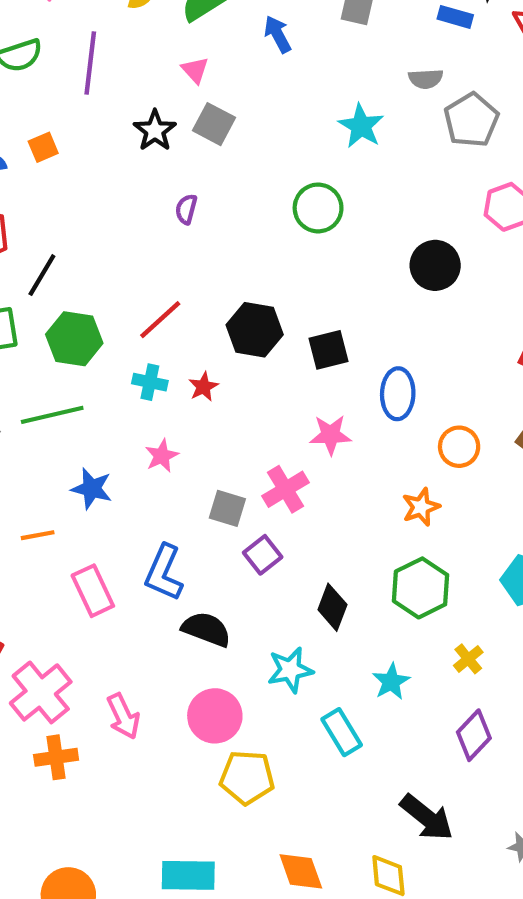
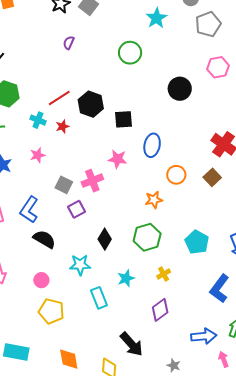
red line: (160, 320) -> (59, 98), moved
pink circle: (215, 716) -> (41, 280), size x0.6

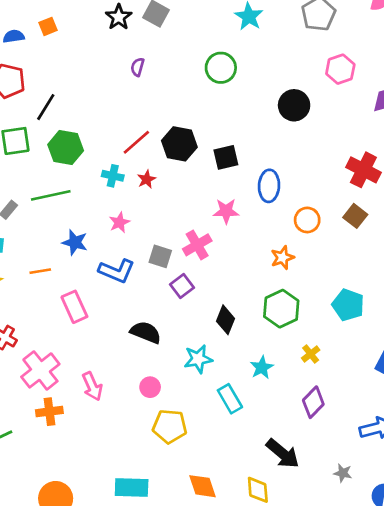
blue L-shape: (29, 210) -> (117, 271), moved, turned -92

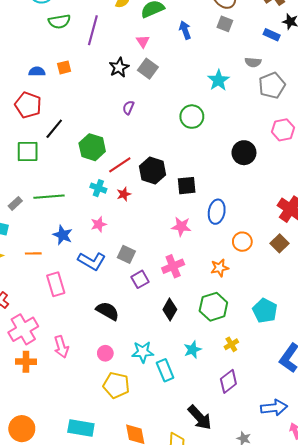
green hexagon: (66, 148) -> (92, 147), moved
pink cross: (197, 245) -> (173, 266), moved
cyan star: (198, 359) -> (143, 352), moved

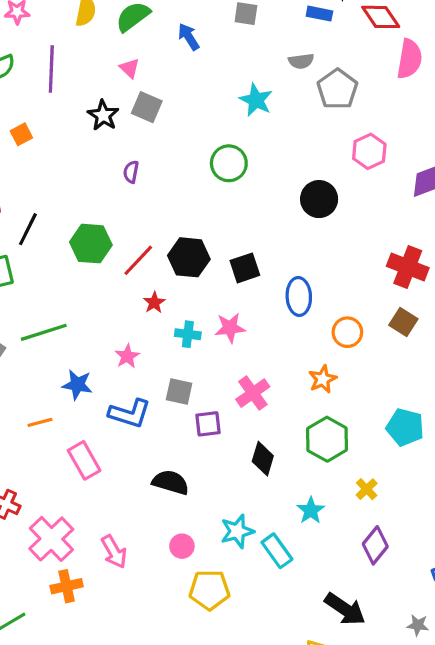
cyan cross: (98, 188) -> (188, 334), moved
pink star: (181, 227) -> (230, 328), moved
purple square: (140, 279) -> (208, 424), turned 36

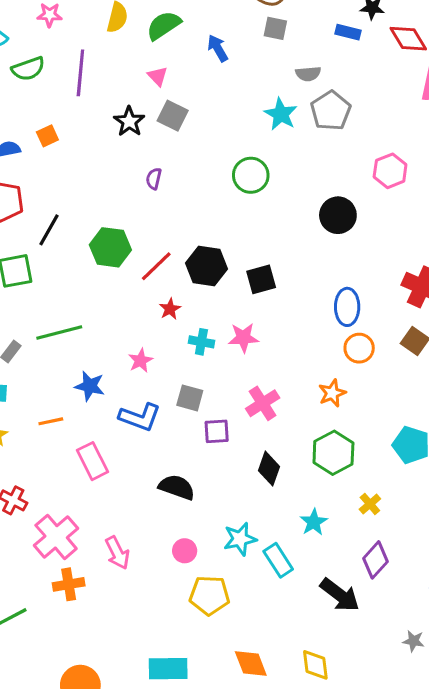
gray semicircle: (301, 61) -> (308, 74), moved
gray pentagon: (337, 89) -> (331, 111), moved
blue ellipse: (299, 296) -> (347, 307), moved
black arrow: (345, 609) -> (340, 595), moved

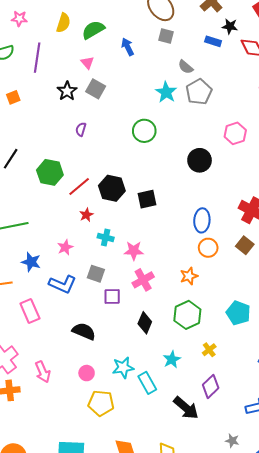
gray semicircle: (308, 74) -> (186, 67), turned 42
pink star: (243, 338) -> (134, 251), moved

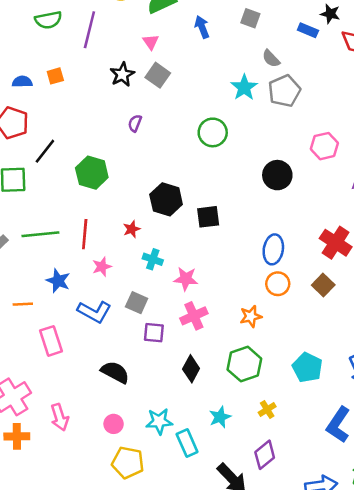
red line: (79, 187) -> (85, 234), moved, turned -50

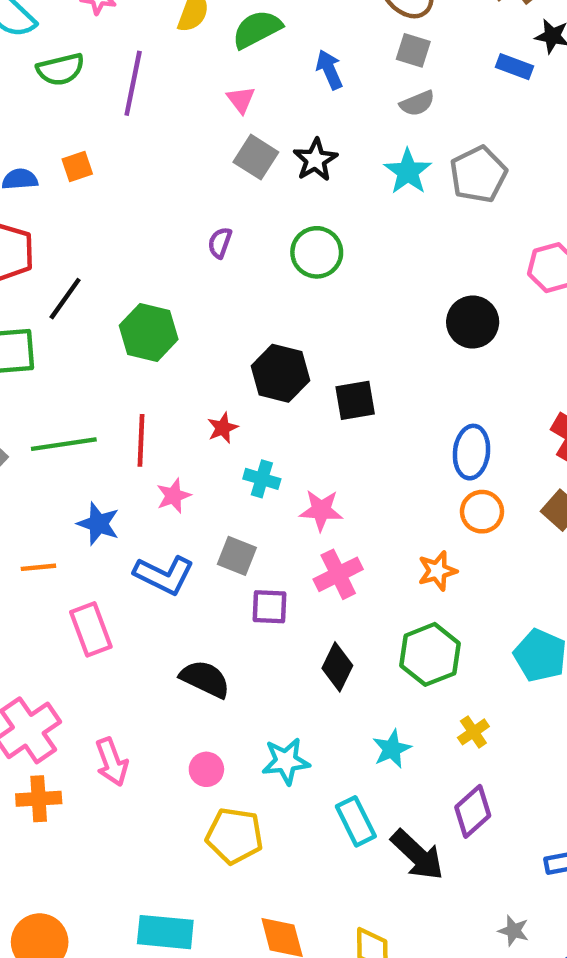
gray semicircle: (271, 59) -> (417, 103), moved, turned -66
black star: (122, 74) -> (315, 160), moved
green circle: (213, 132) -> (317, 252), moved
cyan rectangle: (187, 443) -> (356, 821), moved

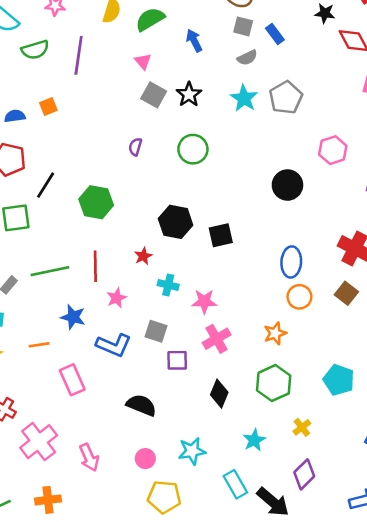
blue rectangle: (515, 67) -> (275, 34), moved, turned 36
orange cross: (39, 799) -> (48, 500), moved

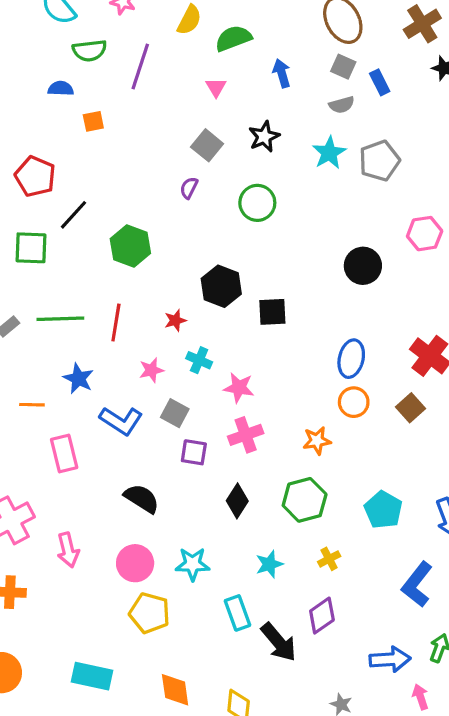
gray square: (154, 95) -> (207, 145), moved
blue semicircle: (15, 116) -> (61, 88), moved
pink star: (117, 298) -> (151, 370), moved
pink circle: (145, 459) -> (135, 563), size x1.5

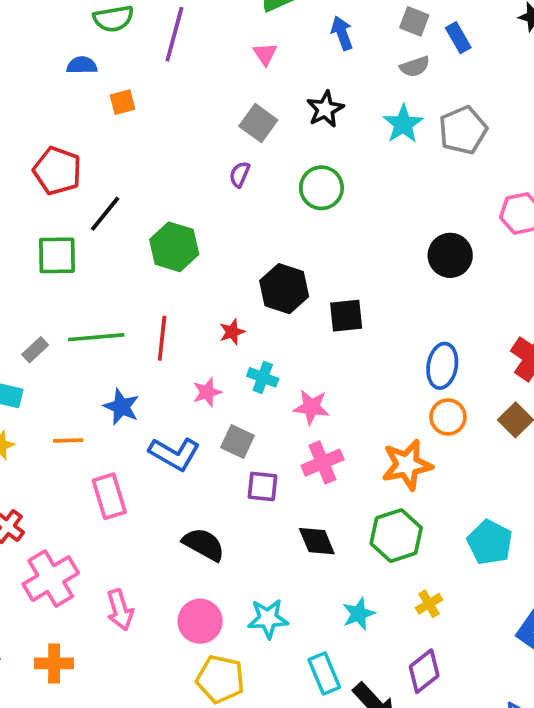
orange star: (317, 441) -> (407, 465), size x1.5
black diamond: (237, 501) -> (317, 541), turned -52

